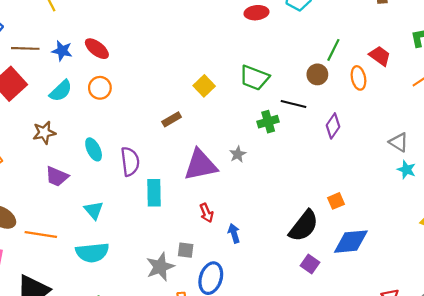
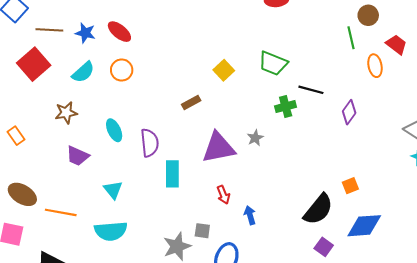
green line: (333, 50) -> (351, 38), turned -40
brown circle: (317, 74) -> (368, 15), moved

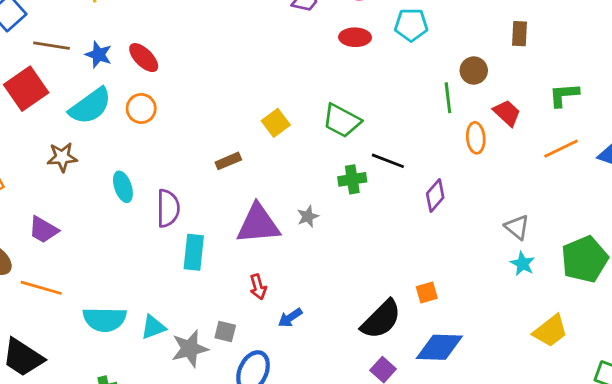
cyan semicircle: (83, 72) -> (90, 106), size x1.4
purple trapezoid: (78, 156) -> (43, 230), moved
cyan triangle: (113, 190) -> (153, 327), moved, turned 42
blue arrow: (250, 215) -> (290, 318), turned -114

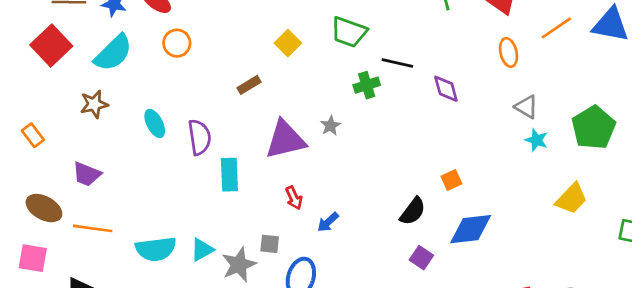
orange circle: (141, 108) -> (177, 43), moved
orange ellipse: (476, 138) -> (509, 52), moved
purple diamond: (435, 195) -> (446, 89), turned -48
black semicircle: (381, 319) -> (413, 211), size x0.7

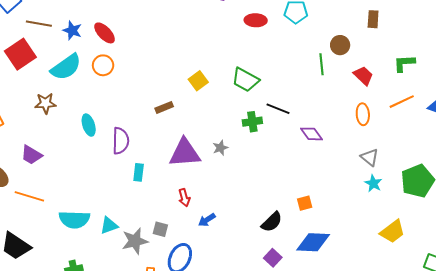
orange circle: (177, 43) -> (103, 65), moved
purple diamond: (446, 89) -> (311, 134), turned -30
cyan rectangle: (229, 175) -> (139, 172), size x0.7

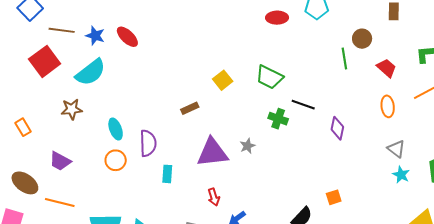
orange circle: (103, 65) -> (116, 160), moved
green cross: (252, 122) -> (278, 119), turned 30
purple diamond: (311, 134) -> (337, 128), turned 50

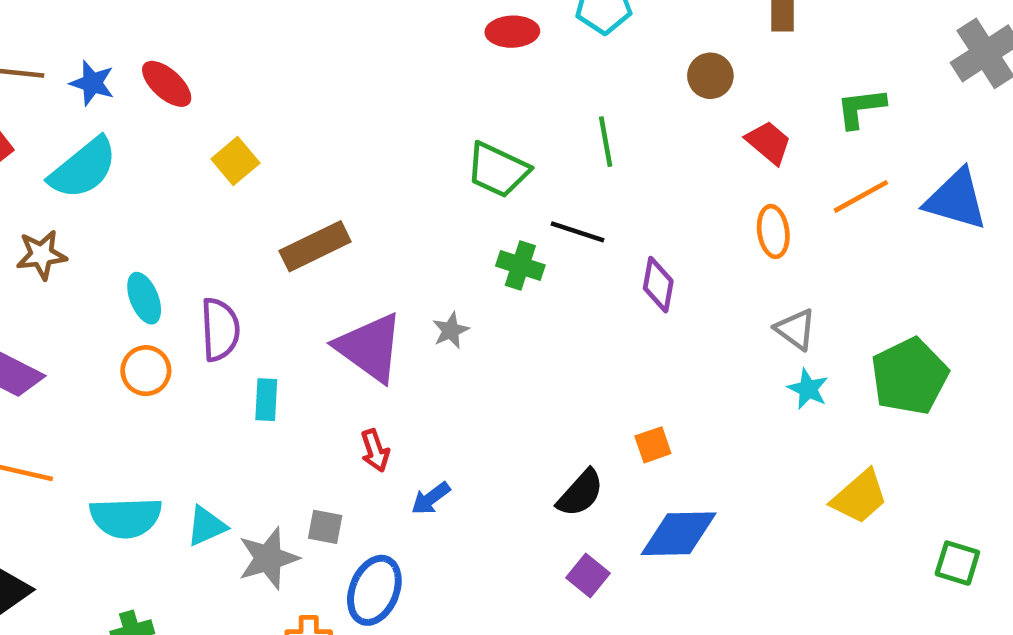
green line: (344, 58) -> (606, 142), moved
yellow square: (223, 80) -> (235, 161), moved
brown rectangle: (190, 108) -> (315, 246), size x1.6
purple triangle: (212, 152) -> (370, 348), turned 44

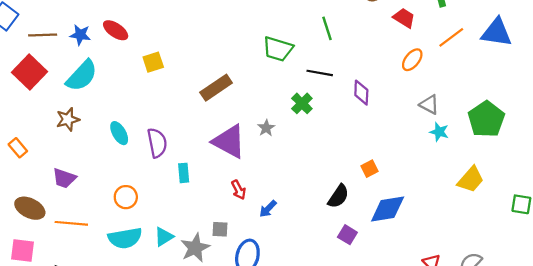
yellow square: (235, 161) -> (153, 62), turned 30
orange ellipse: (773, 231) -> (412, 60), turned 55
brown rectangle: (315, 246) -> (216, 88), moved
green cross: (520, 265) -> (302, 103), moved, turned 35
orange circle: (146, 371) -> (126, 197), moved

